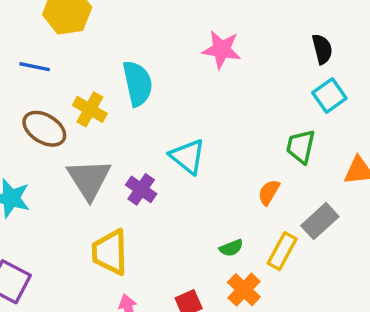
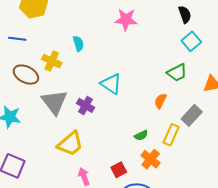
cyan semicircle: (138, 83) -> (78, 44), size x0.6
green trapezoid: (301, 147) -> (177, 73), turned -125
yellow trapezoid: (110, 252) -> (70, 144), turned -124

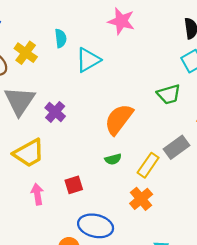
cyan triangle: (111, 84) -> (88, 60), moved, turned 45
orange semicircle: (160, 101) -> (119, 119), moved, size x1.8
orange cross: (151, 159) -> (141, 199), moved
red square: (119, 170) -> (74, 185), moved

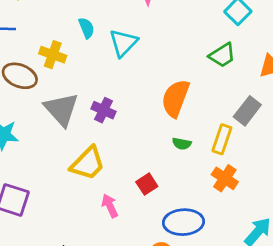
green semicircle: (113, 159) -> (182, 144), turned 42

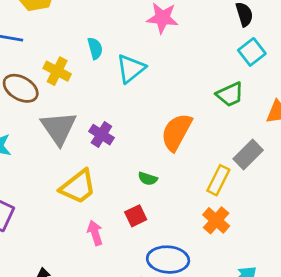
green semicircle: (182, 144) -> (148, 179), moved

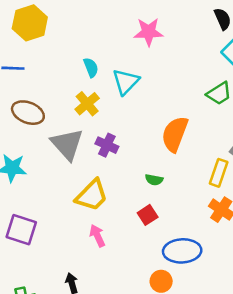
yellow cross: (57, 71) -> (87, 104), moved, turned 30
pink arrow: (95, 233) -> (97, 236), moved

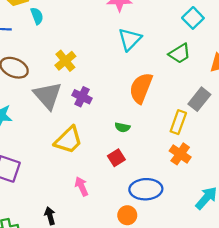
cyan semicircle: (91, 67) -> (37, 16), moved
cyan triangle: (126, 82) -> (130, 39), moved
pink arrow: (97, 236) -> (81, 186), moved

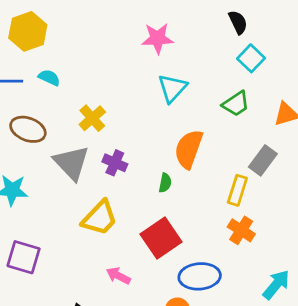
cyan semicircle: (37, 16) -> (49, 78), moved, turned -42
green semicircle: (122, 127) -> (165, 183), moved, turned -88
red square: (116, 158) -> (161, 238), size x1.8
pink arrow: (81, 186) -> (118, 276), turned -36

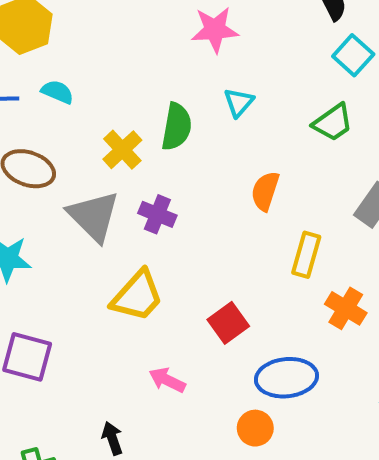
cyan triangle: (172, 88) -> (239, 102), size x0.7
orange semicircle: (189, 149) -> (265, 191), size x0.7
green semicircle: (165, 183) -> (177, 127), moved, size x1.6
yellow rectangle: (237, 190) -> (306, 255), moved
red square: (161, 238) -> (228, 323), size x0.7

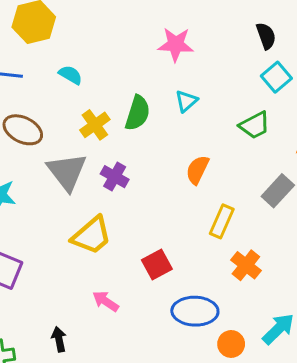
cyan semicircle: (57, 92) -> (71, 75), moved
orange circle: (255, 428) -> (231, 344), moved

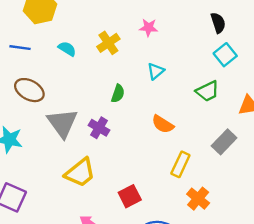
pink star: (176, 44) -> (149, 28), size x0.7
green semicircle: (138, 113) -> (118, 94), moved, size x0.7
yellow cross: (95, 125) -> (108, 43), moved
orange semicircle: (197, 170) -> (163, 124), turned -85

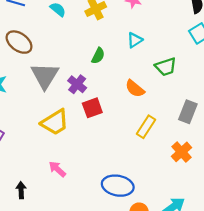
green trapezoid: (208, 91) -> (166, 67), moved
gray rectangle: (224, 142) -> (188, 112), turned -30
red square: (130, 196) -> (92, 108), moved
orange cross: (198, 199) -> (181, 152), moved

